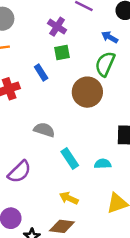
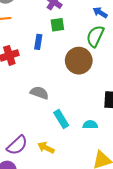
blue rectangle: (41, 73) -> (38, 42), turned 40
purple semicircle: (19, 172) -> (17, 145), moved
yellow arrow: (69, 198) -> (46, 148), moved

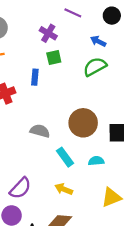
green semicircle: (95, 36) -> (95, 67), turned 40
brown circle: (79, 61) -> (83, 123), moved
yellow arrow: (46, 148) -> (64, 189), moved

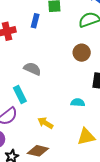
brown circle: (83, 123) -> (82, 53), moved, size x0.7
cyan rectangle: (65, 157) -> (20, 95), moved

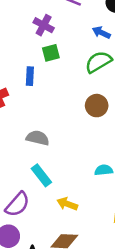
cyan rectangle: (20, 95) -> (41, 175), moved

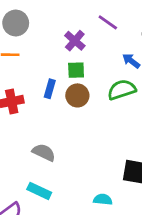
brown circle: (97, 106) -> (77, 95), moved
cyan rectangle: (41, 175) -> (39, 191), turned -40

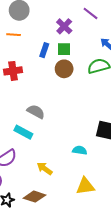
blue rectangle: (50, 89) -> (44, 50), moved
cyan rectangle: (39, 191) -> (23, 132), moved

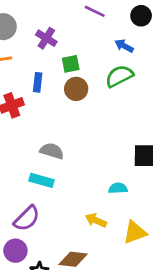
purple cross: (64, 26) -> (46, 38), moved
blue rectangle: (44, 50) -> (38, 82), moved
yellow arrow: (45, 169) -> (96, 220), moved

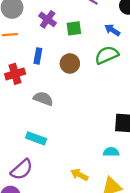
green square: (71, 64) -> (74, 28), moved
gray semicircle: (52, 151) -> (43, 99), moved
cyan semicircle: (118, 188) -> (111, 152), moved

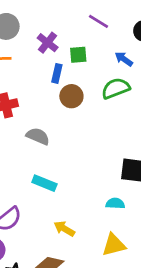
blue rectangle: (38, 56) -> (57, 73), moved
cyan rectangle: (36, 138) -> (44, 183), moved
yellow arrow: (79, 175) -> (64, 229), moved

